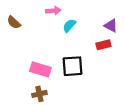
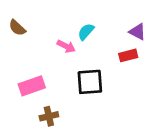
pink arrow: (53, 11) -> (66, 46), moved, turned 32
pink rectangle: (40, 69) -> (32, 86), moved, turned -36

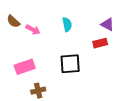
cyan semicircle: (86, 32) -> (67, 24), turned 128
pink arrow: (66, 46) -> (33, 30), moved

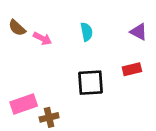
red rectangle: (100, 43) -> (132, 69), moved
pink rectangle: (25, 67) -> (24, 104), moved

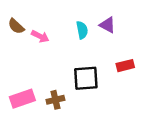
purple triangle: (139, 32) -> (107, 25), moved
brown cross: (49, 117) -> (55, 100), moved

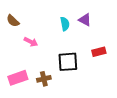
pink arrow: (40, 36) -> (31, 42), moved

